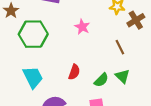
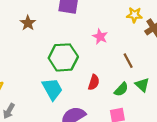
green hexagon: (33, 34) -> (63, 57), moved
brown line: (120, 47) -> (128, 61), moved

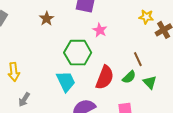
pink star: (100, 37) -> (100, 30), moved
red semicircle: (94, 82) -> (105, 77), size x1.6
green semicircle: (121, 89) -> (129, 77), moved

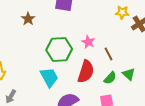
pink star: (100, 30) -> (88, 42), moved
brown line: (138, 59) -> (108, 54), moved
green semicircle: (129, 77) -> (110, 78), moved

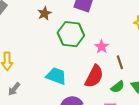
green hexagon: (59, 49) -> (71, 34), moved
cyan trapezoid: (49, 77) -> (56, 76), turned -50

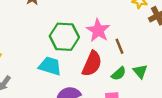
green hexagon: (71, 34) -> (64, 37), moved
pink star: (102, 47) -> (98, 30), size x1.5

